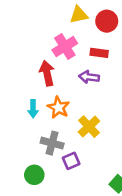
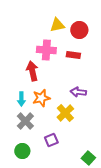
pink cross: (65, 47) -> (46, 50), turned 36
purple arrow: (89, 77) -> (78, 92), moved
orange star: (58, 108) -> (41, 98), turned 30
gray cross: (52, 143) -> (25, 121), moved, turned 30

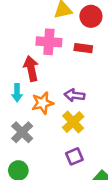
purple arrow: (78, 92) -> (74, 95), moved
cyan arrow: (21, 99) -> (17, 93), moved
purple square: (51, 140) -> (74, 156), moved

